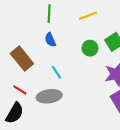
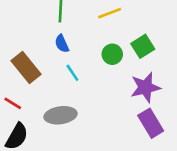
cyan line: (57, 72) -> (72, 73), moved
red line: (20, 90) -> (13, 103), moved

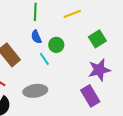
green circle: (112, 54) -> (56, 45), moved
purple rectangle: (151, 123) -> (90, 96), moved

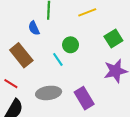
blue semicircle: (36, 37) -> (34, 28), moved
purple rectangle: (90, 96) -> (84, 98), moved

